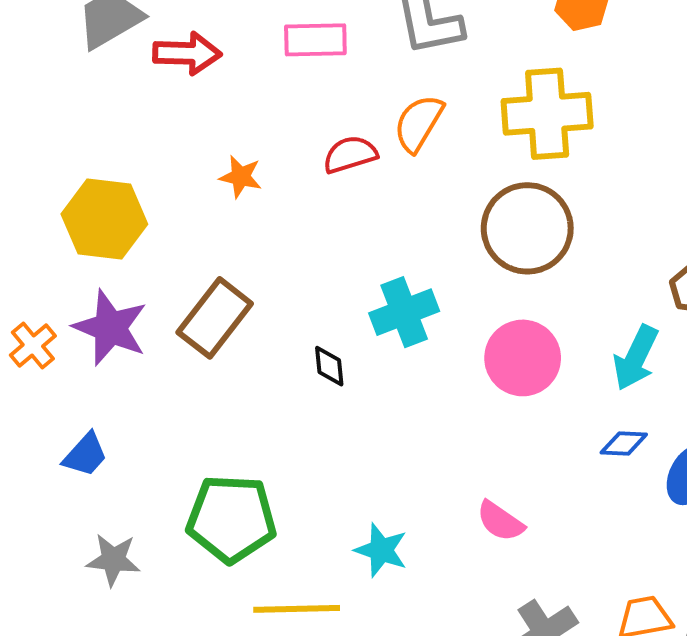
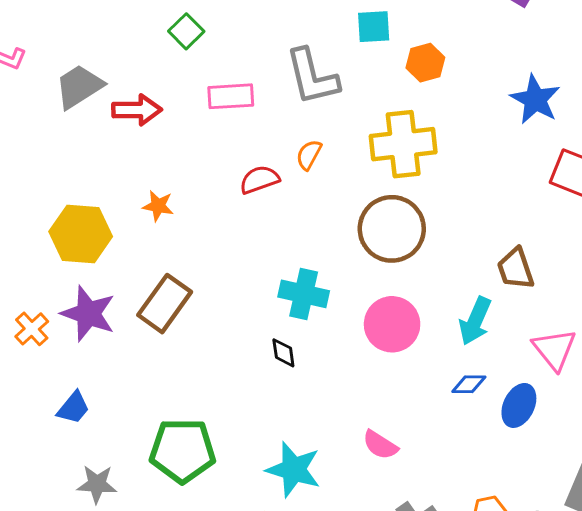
orange semicircle: (419, 123) -> (309, 155), size x0.7
orange star: (241, 177) -> (158, 206), moved
cyan cross: (404, 312) -> (304, 294), turned 36
black diamond: (329, 366) -> (283, 353), moved
cyan star: (381, 550) -> (294, 470), size x1.4

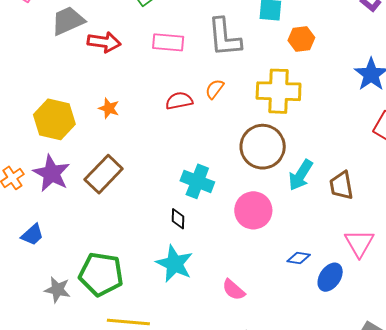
cyan arrow: (475, 321) -> (301, 175), moved
cyan star: (294, 470) -> (174, 264), moved
gray star: (97, 484) -> (57, 290), moved

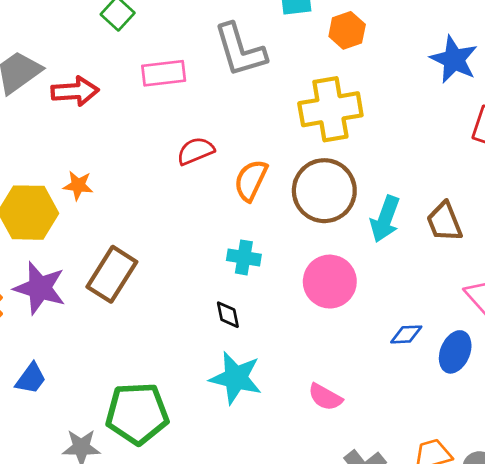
orange semicircle: (215, 89) -> (251, 180), moved, size x1.4
orange star: (109, 108) -> (78, 185), moved
cyan cross: (197, 181) -> (244, 257), size x0.7

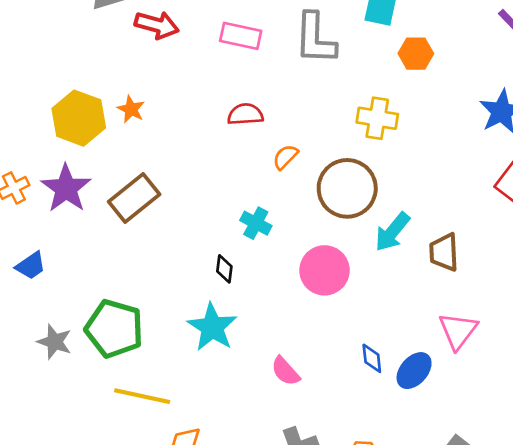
yellow cross: (330, 109) -> (377, 118), size x0.7
orange semicircle: (251, 180) -> (285, 157), size x0.7
blue diamond: (406, 334) -> (372, 358), moved, turned 68

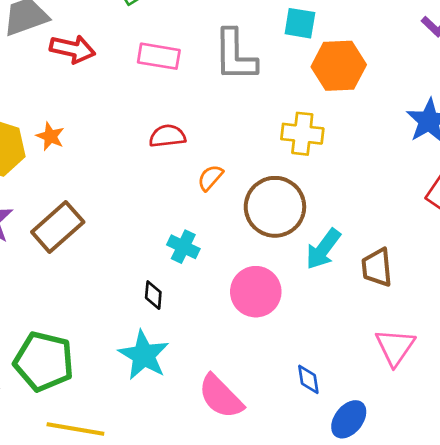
orange hexagon: (416, 54) -> (339, 66), size x1.5
pink semicircle: (285, 371) -> (221, 397), size x1.5
blue ellipse: (414, 371) -> (349, 419), moved

